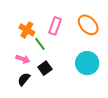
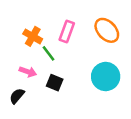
black square: (45, 68) -> (55, 83), turned -32
black semicircle: (24, 79) -> (17, 96), moved

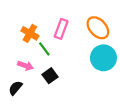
cyan circle: (106, 77) -> (103, 58), moved
black square: (55, 83) -> (50, 76), turned 32

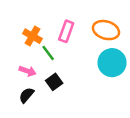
orange ellipse: (98, 28) -> (106, 30), turned -30
black semicircle: (15, 88) -> (26, 95), moved

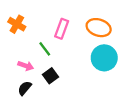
orange cross: (32, 36) -> (17, 24), moved

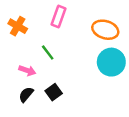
pink rectangle: (62, 29) -> (59, 17), moved
black square: (50, 76) -> (54, 92), moved

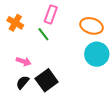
green line: (48, 53) -> (43, 34), moved
black square: (54, 92) -> (47, 80), size x1.5

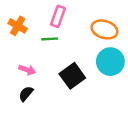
green line: (43, 34) -> (50, 39), turned -56
black square: (47, 80) -> (72, 76), moved

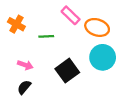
pink rectangle: (58, 16) -> (71, 15), moved, turned -66

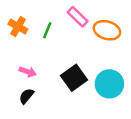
green line: (46, 36) -> (47, 30), moved, turned -64
cyan circle: (103, 57) -> (109, 84), moved

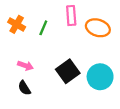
pink rectangle: (78, 17) -> (71, 16), turned 42
black semicircle: (26, 96) -> (24, 88), turned -72

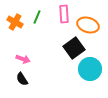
green line: (43, 28) -> (37, 17), moved
black square: (68, 71) -> (74, 48), moved

